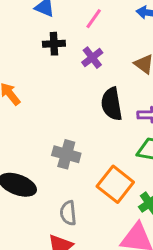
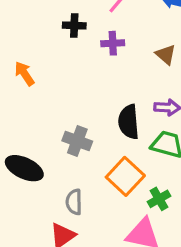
purple cross: (92, 58) -> (113, 43), turned 30
black semicircle: (112, 104) -> (129, 122), moved

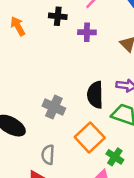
orange arrow: (24, 74) -> (18, 26), moved
green cross: (159, 199) -> (115, 157), turned -30

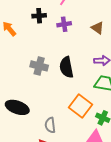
black semicircle: (95, 95) -> (66, 67), moved
gray cross: (54, 107) -> (39, 66), moved

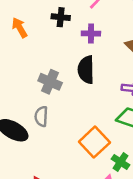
black semicircle: (66, 67) -> (86, 70), moved
gray semicircle: (50, 125) -> (41, 116), moved

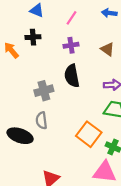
black cross: (61, 17) -> (33, 37), moved
gray cross: (50, 82) -> (44, 91), turned -30

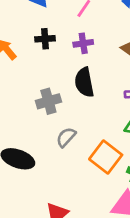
black cross: (33, 37) -> (45, 39), moved
gray semicircle: (41, 120) -> (66, 137), moved, turned 49

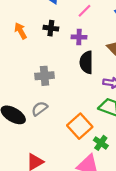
black semicircle: (84, 82) -> (86, 62), moved
gray semicircle: (66, 137) -> (40, 109), moved

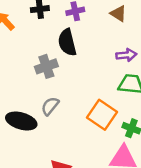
black semicircle: (86, 62) -> (67, 42), moved

